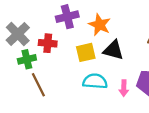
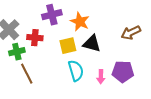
cyan semicircle: (95, 81) -> (76, 71), turned 70

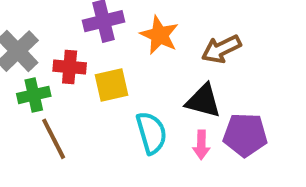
brown arrow: (131, 33) -> (221, 49), moved
black triangle: (92, 44) -> (203, 101), moved
yellow square: (68, 46) -> (112, 85), moved

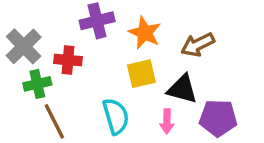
yellow square: (112, 85) -> (141, 74), moved
cyan semicircle: (151, 133) -> (116, 116), moved
pink arrow: (201, 145) -> (167, 121), moved

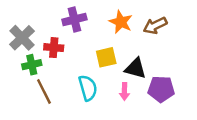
orange star: (145, 33) -> (121, 22), moved
brown arrow: (198, 45) -> (155, 26), moved

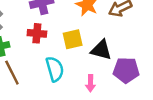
red cross: (54, 48) -> (37, 33), moved
pink arrow: (124, 92) -> (90, 83), moved

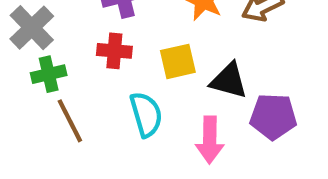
pink arrow: (90, 83) -> (210, 140), size x1.5

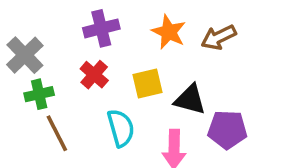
red cross: (114, 51) -> (94, 75), turned 36

